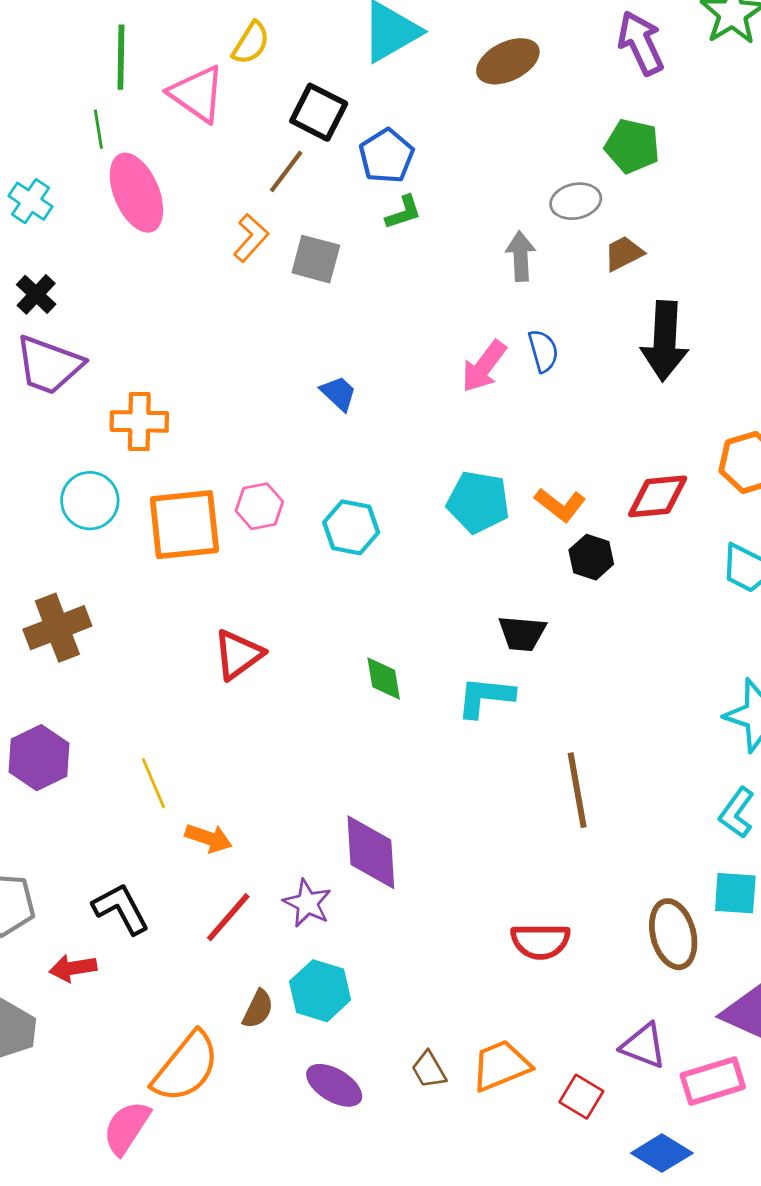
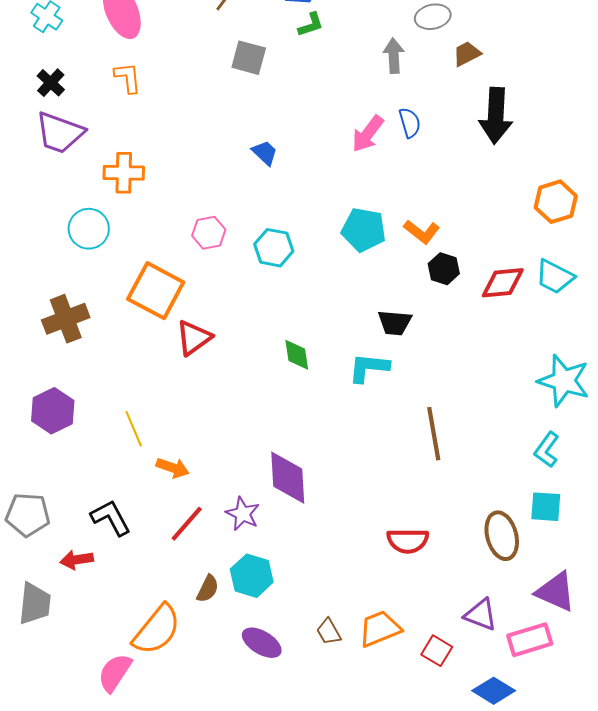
orange L-shape: (251, 238) -> (128, 78), moved, turned -48
red diamond: (658, 496) -> (503, 283), moved
orange square: (184, 525) -> (156, 291), moved, turned 34

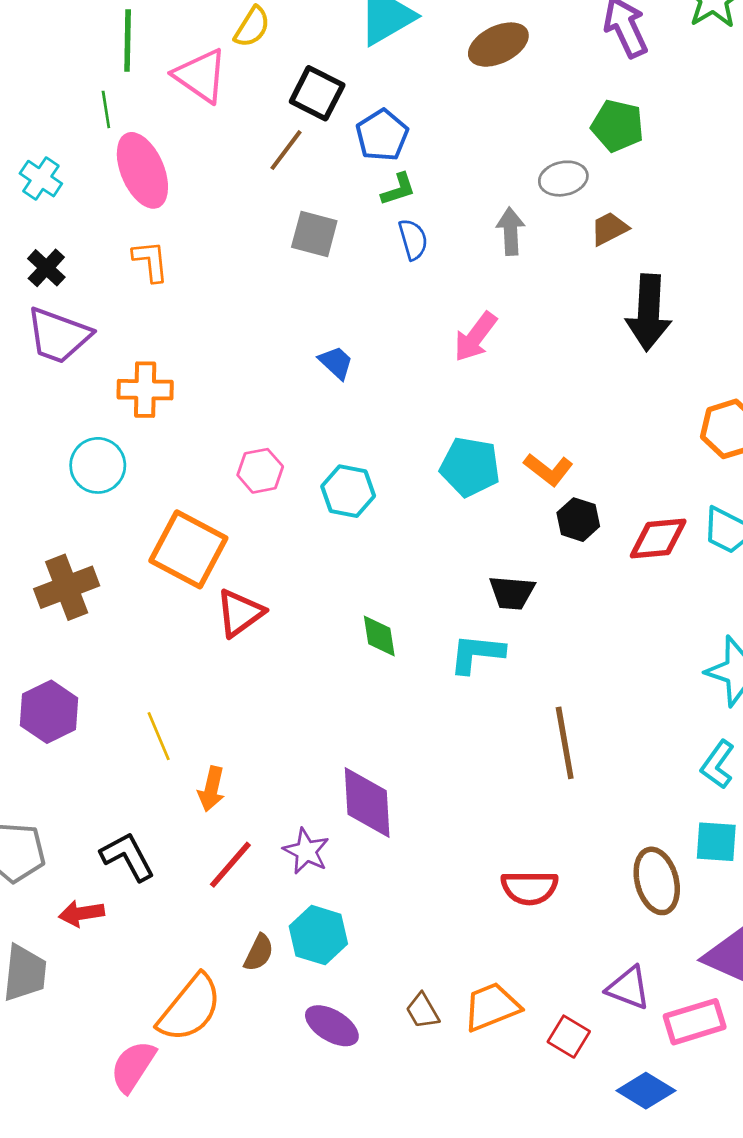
blue semicircle: (410, 123) -> (413, 239), moved
orange arrow: (173, 468) -> (211, 789), turned 84

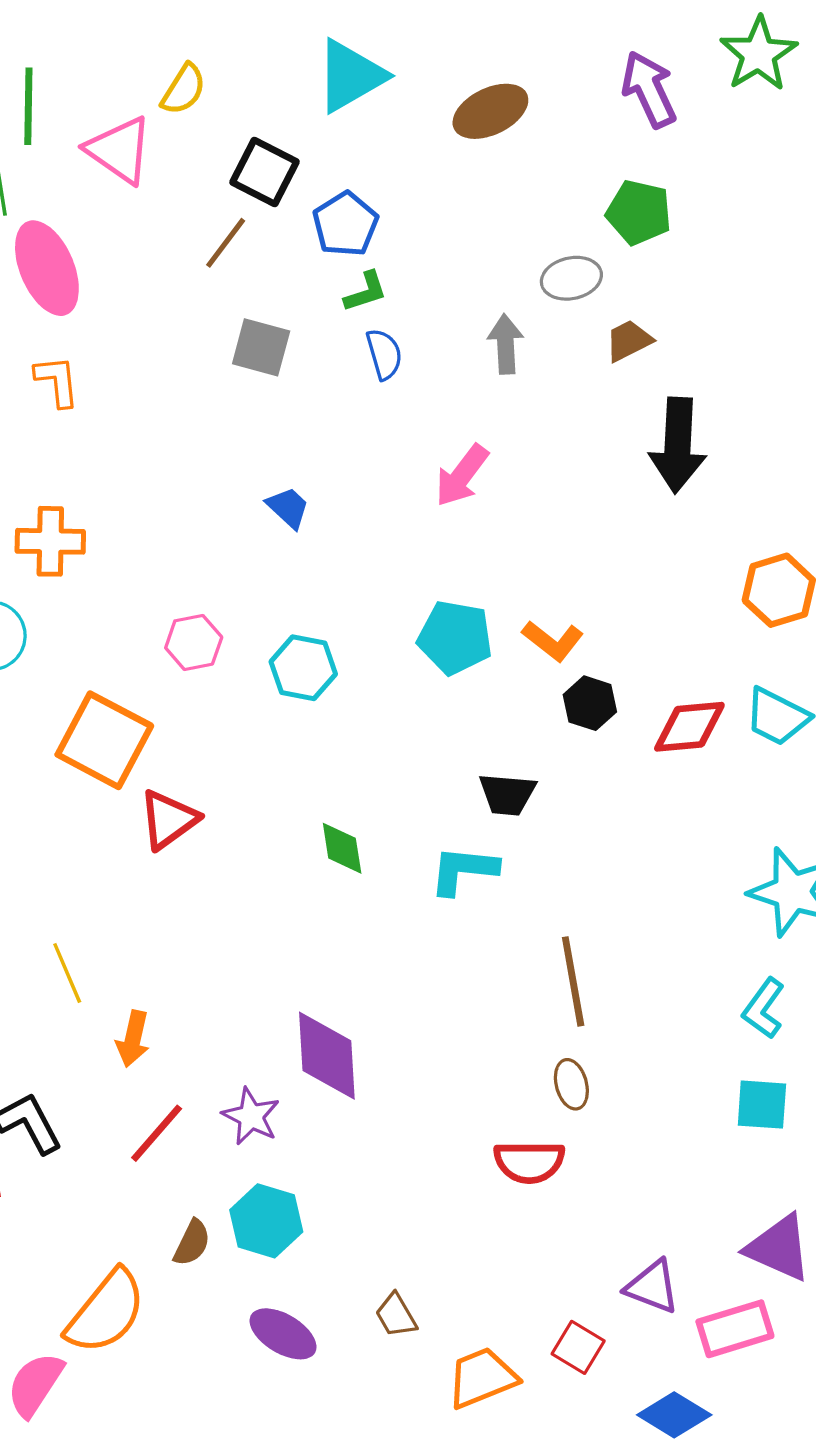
brown ellipse: (657, 881) -> (571, 1084), moved, size x0.6
orange trapezoid: (492, 1007) -> (482, 1378), moved

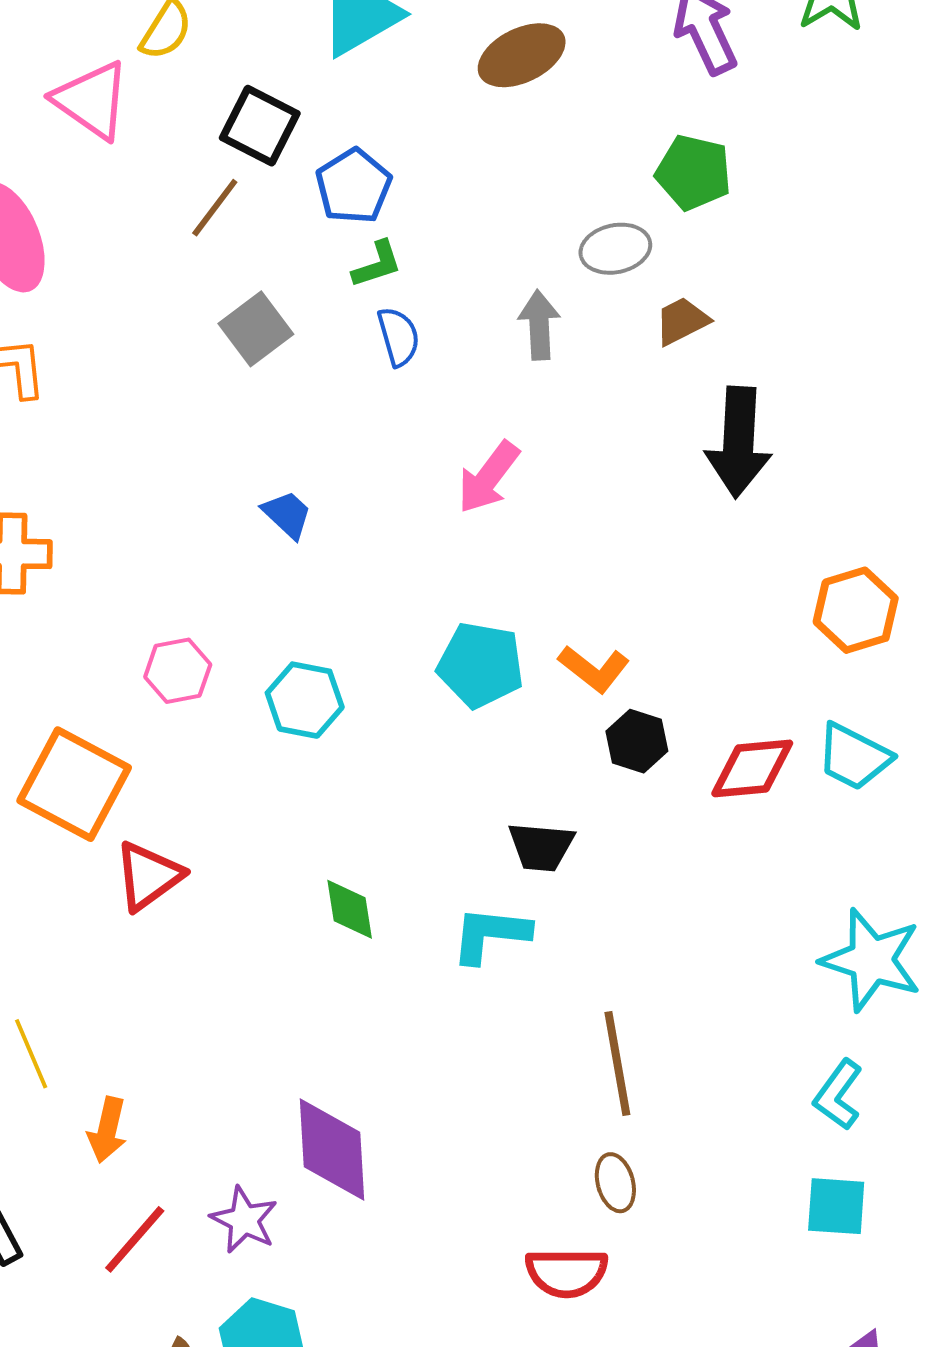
gray square: (261, 347) -> (256, 329), turned 38

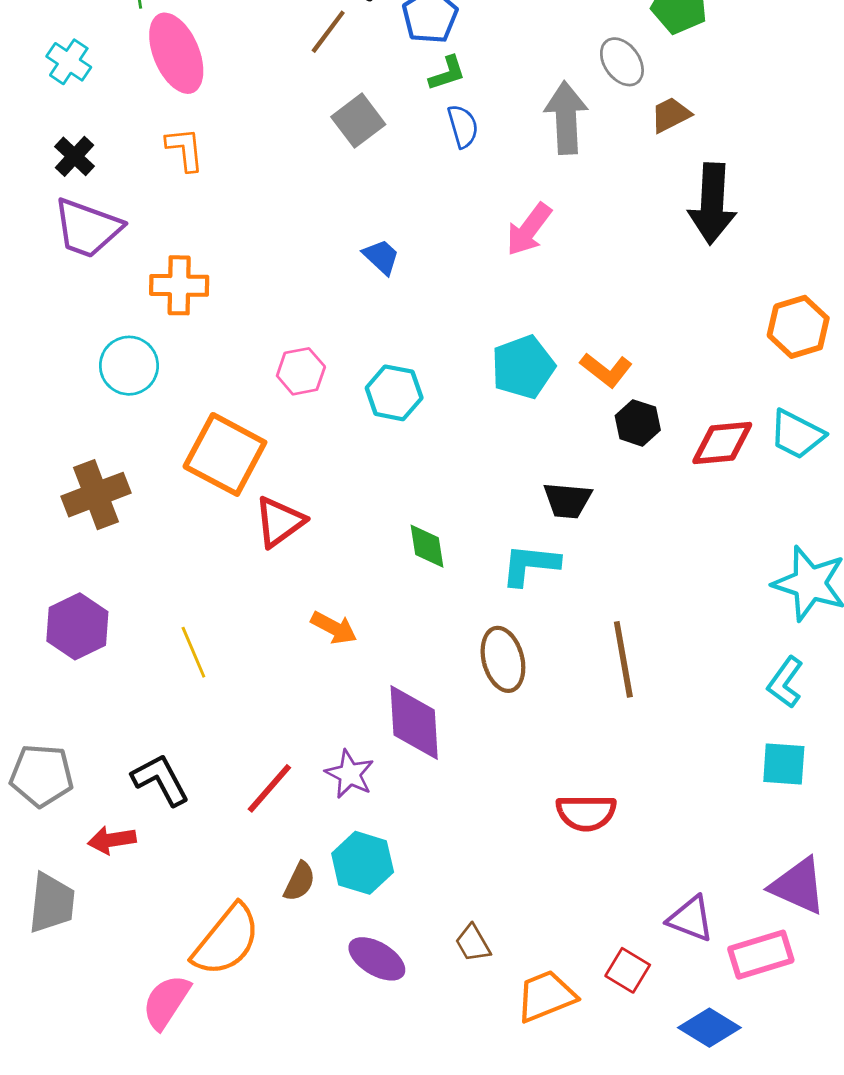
gray ellipse: (615, 249) -> (622, 62), turned 66
gray arrow: (539, 325) -> (566, 118), size x1.4
cyan pentagon: (481, 665) -> (523, 367), turned -30
orange arrow: (107, 1130) -> (334, 628), moved, turned -75
brown ellipse: (615, 1183) -> (503, 659), moved, size x1.5

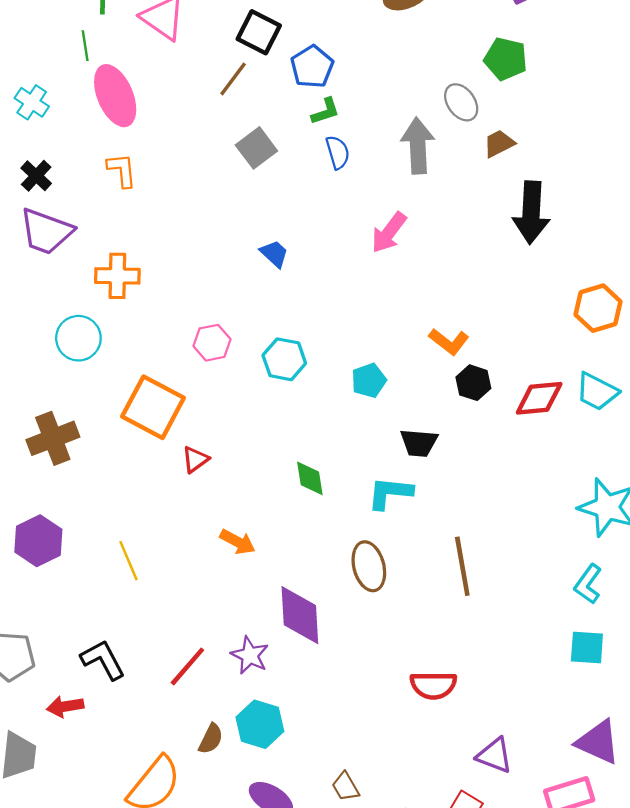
cyan pentagon: (523, 367) -> (369, 380), moved, size x0.7
red triangle: (279, 522) -> (195, 459), size x0.7
purple triangle: (691, 919) -> (495, 755), moved

